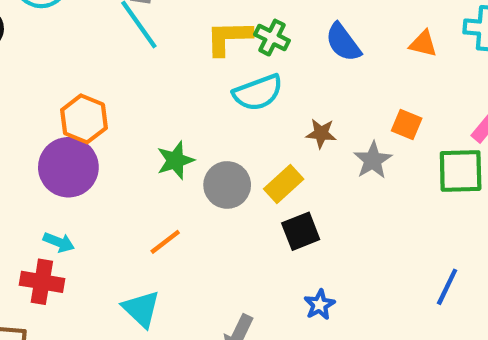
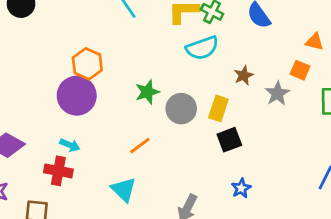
orange triangle: (423, 44) -> (315, 42), moved
brown star: (321, 133) -> (244, 75), turned -30
yellow rectangle: (284, 184) -> (218, 108), turned -30

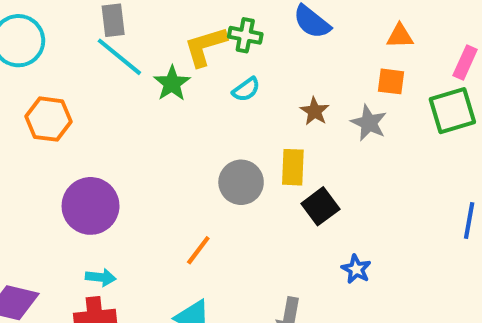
cyan semicircle: (202, 48) -> (246, 89), size x0.6
orange hexagon: (87, 64) -> (49, 119), moved
green star: (147, 92) -> (172, 83), moved

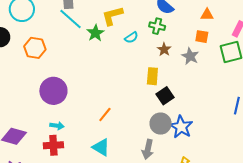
green cross: (245, 35) -> (157, 26), moved
gray circle: (241, 182) -> (161, 124), moved
blue star: (356, 269) -> (181, 127), size x1.6

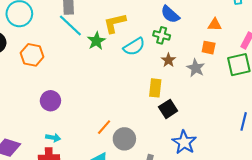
cyan semicircle: (131, 38) -> (134, 47), size x1.5
purple circle: (53, 91) -> (50, 101), size x0.7
gray circle: (161, 124) -> (124, 139), moved

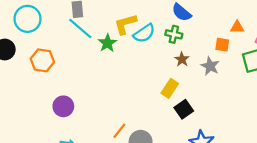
orange triangle: (215, 25) -> (237, 27), moved
cyan semicircle: (134, 47) -> (144, 33), moved
yellow rectangle: (155, 88) -> (170, 88), turned 30

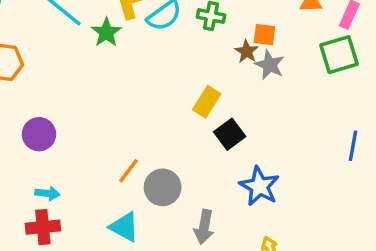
orange square: (222, 45) -> (264, 35), moved
brown star: (182, 59) -> (247, 52), moved

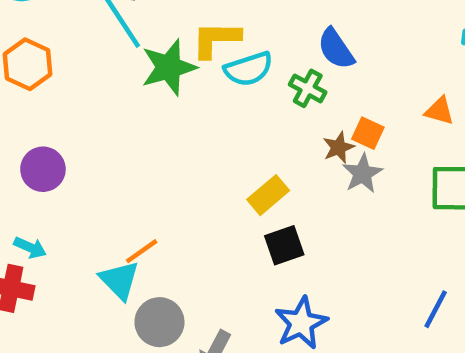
green star: (106, 32) -> (169, 67), size x1.4
gray circle: (163, 187) -> (159, 322), moved
cyan triangle: (124, 227) -> (119, 280), moved

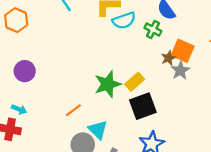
green star: (169, 67) -> (108, 84), moved
orange square: (368, 133) -> (183, 51), size x1.5
black square: (284, 245) -> (143, 106), size x1.4
cyan triangle: (119, 280) -> (98, 130), moved

